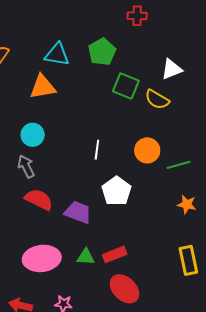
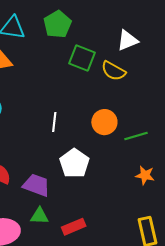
green triangle: (86, 257) -> (39, 216), moved

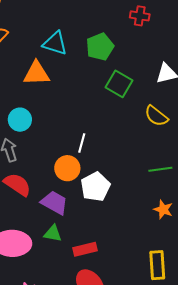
yellow semicircle: (113, 71) -> (156, 116), moved
orange circle: (104, 122) -> (67, 168), moved

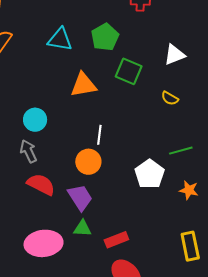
orange triangle: (36, 73) -> (84, 85), moved
yellow semicircle: (156, 116) -> (170, 98), size x0.7
white pentagon: (95, 187) -> (150, 174), moved
purple trapezoid: (54, 203) -> (80, 197), turned 36

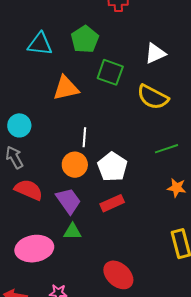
yellow semicircle: (170, 98) -> (153, 97), size x1.8
white pentagon: (150, 174) -> (112, 167), moved
red rectangle: (116, 240) -> (112, 203), moved

